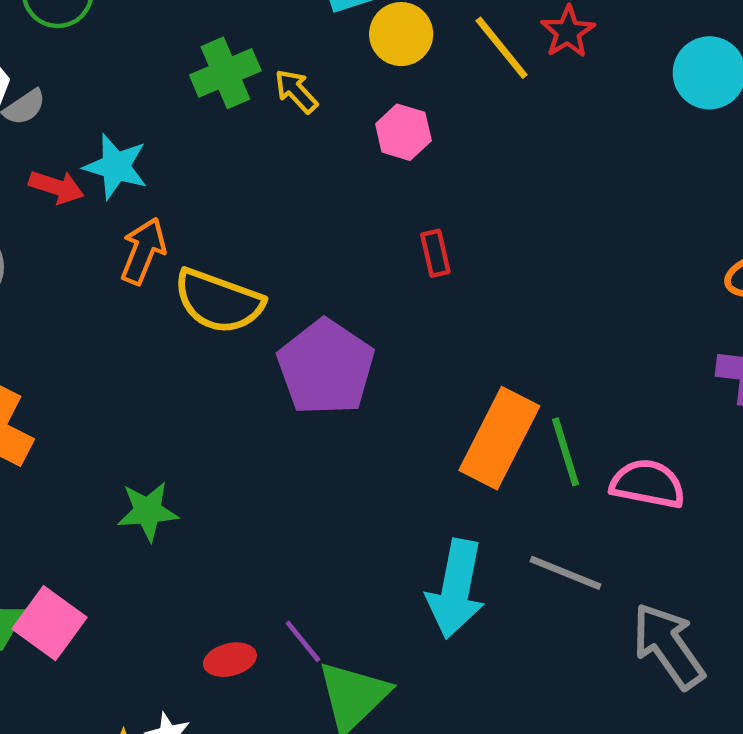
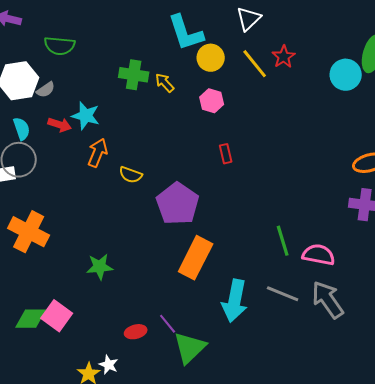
green cross: (225, 73) -> (134, 75), turned 32
yellow semicircle: (218, 301) -> (131, 175), size x0.6
orange rectangle: (499, 438) -> (196, 258), moved
gray arrow: (668, 646) -> (328, 300), moved

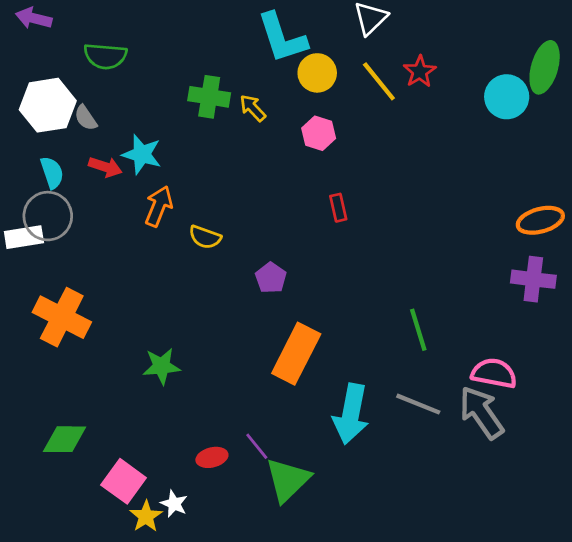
gray semicircle: (46, 90) -> (86, 118), turned 90
purple pentagon: (178, 204) -> (271, 278), size x0.5
pink semicircle: (319, 255) -> (494, 373), moved
pink square: (57, 316) -> (124, 481), moved

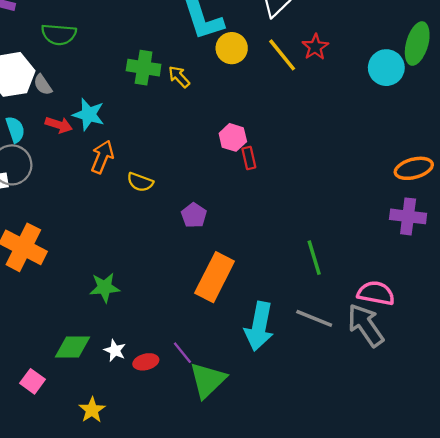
pink hexagon: (319, 133) -> (233, 137), moved
green diamond: (65, 439) -> (73, 347), moved
pink square: (124, 481) -> (32, 381), moved, size x0.7
white star: (174, 504) -> (115, 350), moved

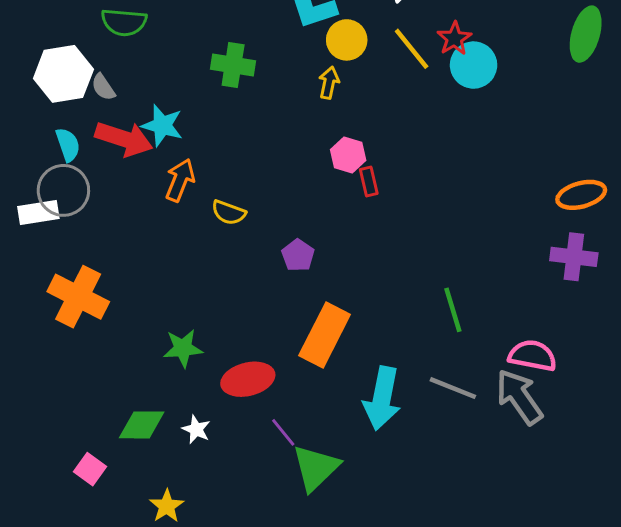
cyan circle: (386, 68) -> (474, 65), moved
yellow arrow: (179, 77) -> (329, 83), moved, turned 55
red arrow: (59, 125) -> (124, 139), size x1.6
red ellipse: (146, 362) -> (248, 379), moved, size x1.6

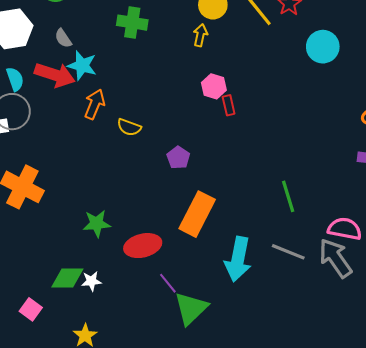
cyan circle: (474, 65) -> (323, 47), moved
gray semicircle: (103, 87) -> (63, 38), moved
white star: (196, 429) -> (91, 281), moved, turned -30

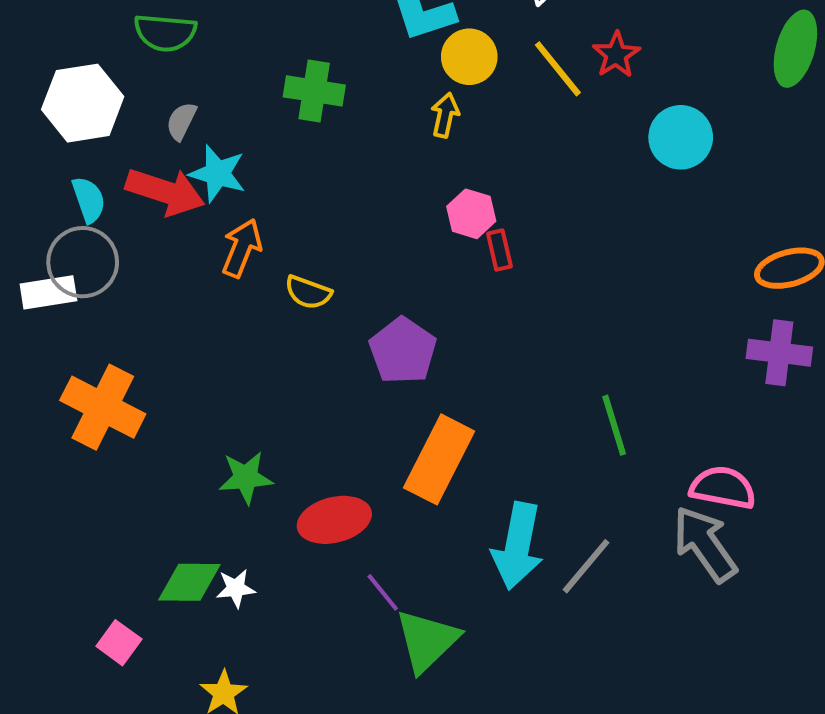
gray semicircle: (63, 38) -> (181, 121), turned 60
purple pentagon: (178, 158) -> (403, 351), size x1.5
gray line: (288, 252) -> (586, 566), moved, turned -72

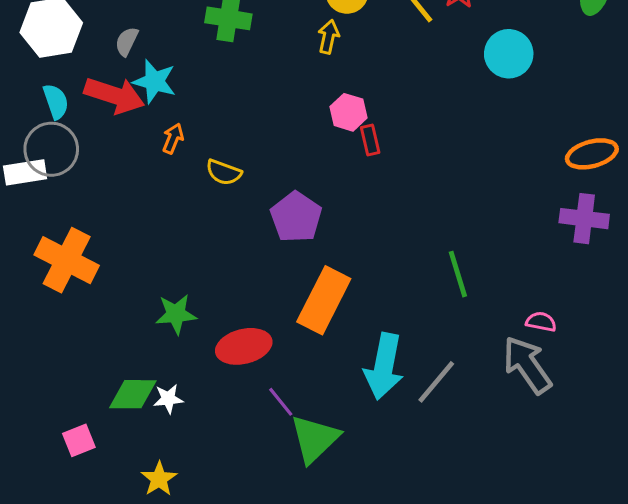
orange arrow: (242, 248) -> (173, 138), size x0.7
pink semicircle: (723, 488) -> (541, 322), size x0.6
pink square: (119, 643) -> (79, 440), turned 32

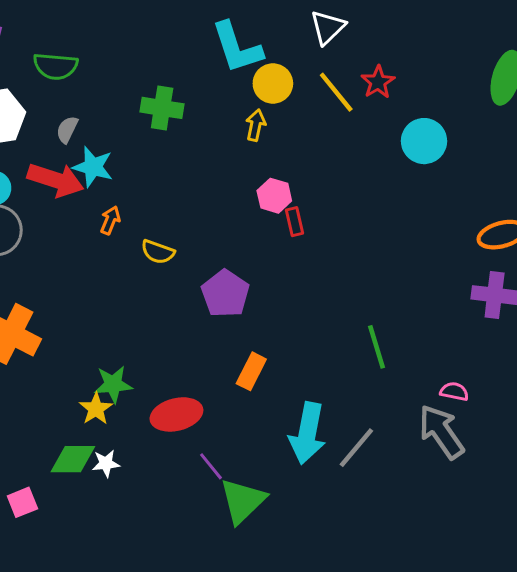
orange rectangle: (324, 300) -> (251, 371), size x0.6
yellow star: (159, 479) -> (96, 409), moved

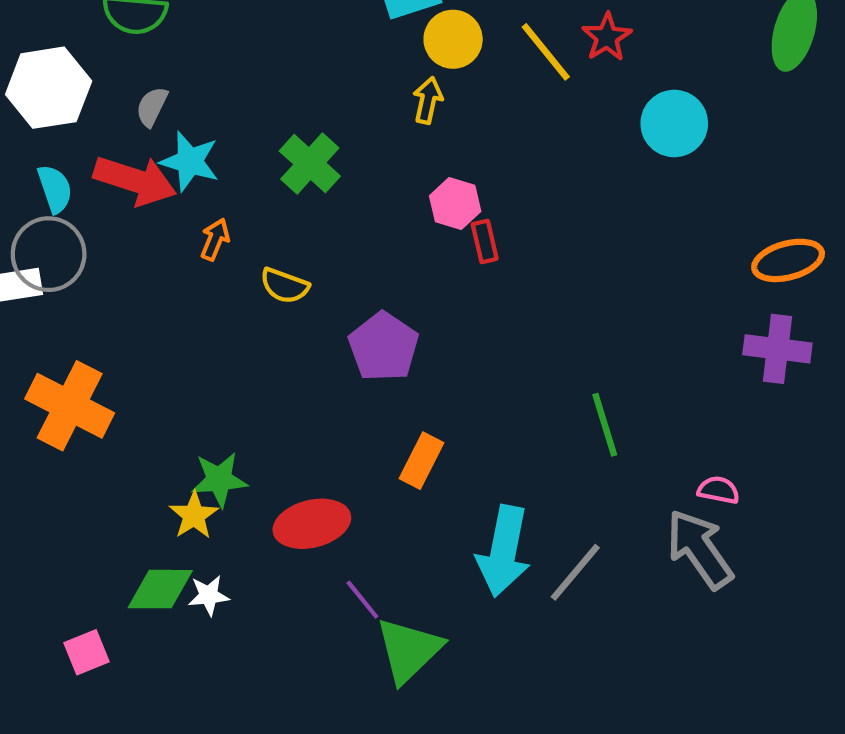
green cross: (162, 108) -> (310, 164), moved, turned 33

